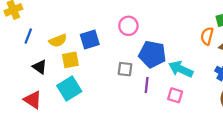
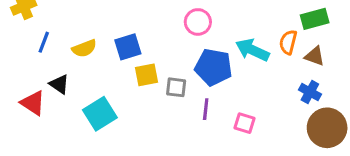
pink circle: (128, 26) -> (198, 22), moved
yellow square: (70, 60) -> (147, 75), moved
cyan arrow: (181, 69) -> (252, 50), moved
red triangle: (33, 100) -> (33, 103), moved

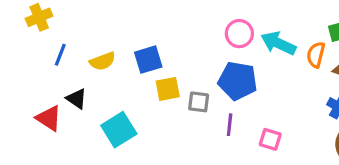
pink circle: (198, 22) -> (239, 34), moved
cyan arrow: (252, 50) -> (278, 43), moved

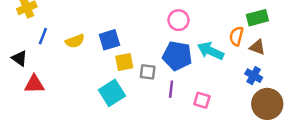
cyan arrow: (278, 43) -> (211, 51), moved
black triangle: (77, 99) -> (19, 58), moved
red triangle: (49, 118) -> (34, 84), turned -35
cyan square: (119, 130) -> (112, 93), moved

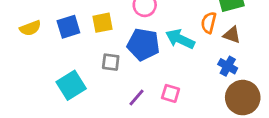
yellow square: (124, 62) -> (102, 23), moved
purple line: (171, 89) -> (137, 98), moved, turned 35

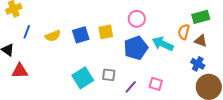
blue pentagon: (143, 44) -> (136, 48), turned -30
gray square: (111, 62) -> (109, 75), moved

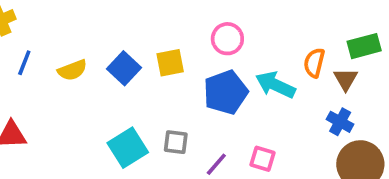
green rectangle: (201, 17) -> (364, 46), moved
blue square: (81, 35) -> (124, 68), turned -30
brown triangle: (201, 41) -> (346, 79), turned 40

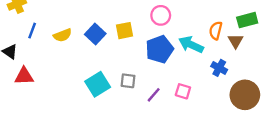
blue cross: (340, 122) -> (219, 68), moved

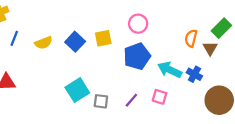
green rectangle: (247, 20) -> (221, 28), turned -30
cyan arrow: (191, 45) -> (170, 70), moved
gray square: (128, 81) -> (101, 101), moved

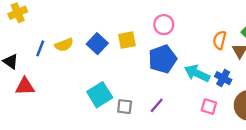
blue line: (14, 38) -> (40, 48), moved
pink square: (159, 97) -> (209, 107), moved

